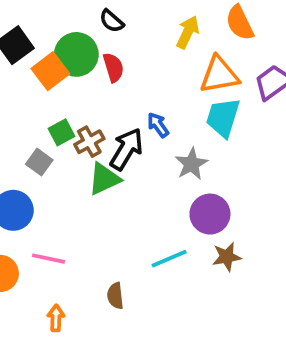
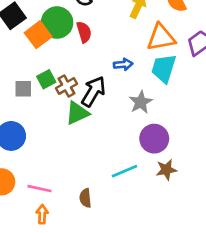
blue arrow: (158, 125) -> (123, 64), moved, turned 120
gray square: (39, 162) -> (23, 89), moved, turned -36
pink line: (48, 259) -> (39, 189), moved

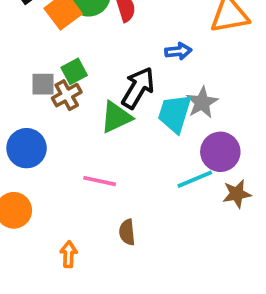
cyan trapezoid: (164, 68) -> (175, 113), moved
brown cross: (66, 86) -> (67, 95), moved
cyan line: (125, 171) -> (195, 179), moved
pink line: (39, 189) -> (100, 181), moved

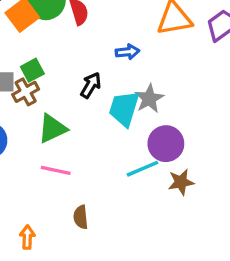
black arrow: (138, 88) -> (91, 85), size x0.7
green triangle: (116, 117) -> (52, 129), moved

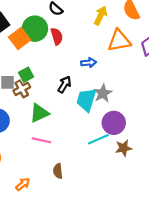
orange arrow: (27, 237) -> (23, 184), turned 48

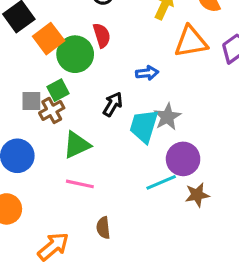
green circle: (35, 29) -> (75, 54), moved
orange arrow: (23, 184) -> (53, 246), size x1.5

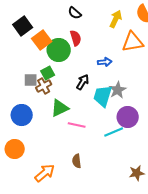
pink line: (80, 184) -> (77, 125), moved
brown star: (197, 195) -> (137, 173), moved

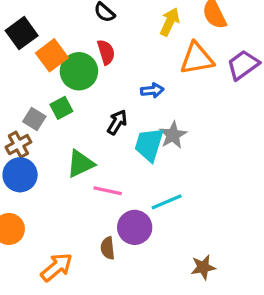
gray square: (31, 80) -> (34, 119), turned 32
brown cross: (44, 86) -> (18, 145), moved
purple circle: (128, 117) -> (135, 227), moved

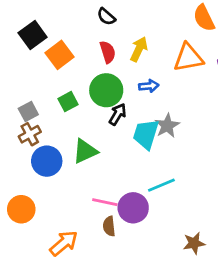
yellow arrow: (170, 22) -> (139, 49), moved
green circle: (79, 71) -> (106, 90), moved
gray square: (34, 119) -> (28, 111), moved, turned 30
blue circle: (20, 175) -> (47, 161), moved
pink line: (108, 191) -> (105, 202), moved

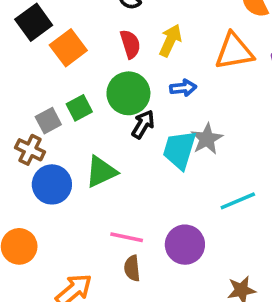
gray square: (28, 111) -> (48, 121), moved
brown cross: (30, 134) -> (30, 150), turned -35
cyan line: (161, 185) -> (238, 201), moved
purple circle: (133, 208) -> (185, 245), moved

